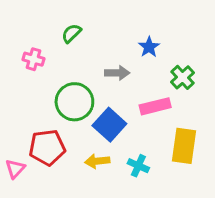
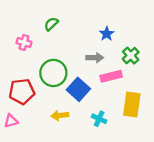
gray arrow: (117, 73) -> (95, 58), moved
red pentagon: (47, 147) -> (22, 91), moved
yellow arrow: (97, 161) -> (60, 115), moved
pink triangle: (15, 169) -> (11, 121), turned 32

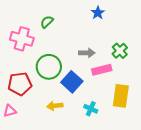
blue star: (107, 34) -> (98, 13), moved
pink cross: (24, 42) -> (22, 39), size x1.6

